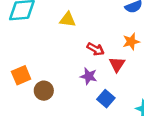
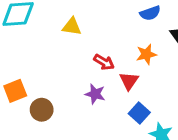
blue square: (106, 99) -> (139, 113), moved

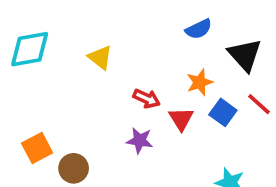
yellow triangle: (72, 26) -> (100, 57), turned 36
blue square: (139, 113) -> (223, 112), moved

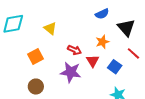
blue square: (223, 112) -> (115, 67), moved
purple star: (140, 141) -> (71, 72), size x1.5
orange square: (37, 148) -> (36, 57), moved

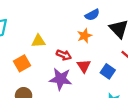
yellow triangle: (50, 28) -> (38, 41), moved, turned -40
orange star: (102, 42) -> (85, 36), moved

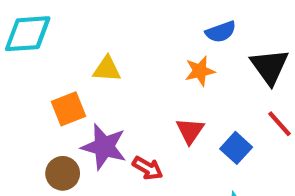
red arrow: (64, 55) -> (148, 168), moved
purple star: (61, 79) -> (104, 147), moved

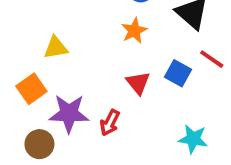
blue square: (236, 148) -> (178, 73), moved
red arrow: (148, 168) -> (110, 123), turned 100

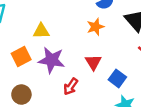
blue square: (178, 73) -> (117, 78), moved
purple star: (69, 114) -> (52, 60), moved

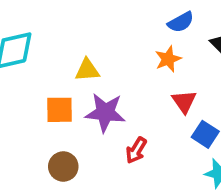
orange square: (21, 57) -> (60, 110), turned 30
red triangle: (93, 62) -> (184, 102), moved

